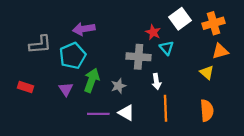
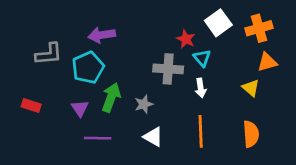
white arrow: (156, 81) -> (201, 88), moved
purple line: (98, 114) -> (98, 138), moved

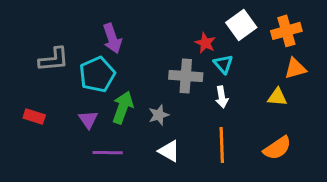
purple arrow: (102, 35) -> (112, 38), turned -100
yellow triangle: (251, 88) -> (277, 97), turned -36
orange semicircle: (251, 134) -> (277, 148), turned 60

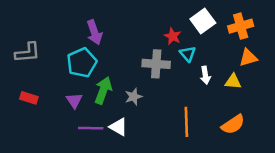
gray L-shape: (54, 59) -> (28, 53), moved
white arrow: (222, 97) -> (205, 75), moved
white triangle: (169, 151) -> (118, 127), moved

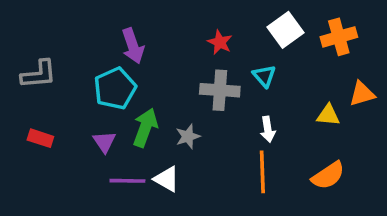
red star: (173, 36) -> (220, 42), moved
orange triangle: (248, 58) -> (362, 94), moved
white arrow: (205, 75) -> (268, 129), moved

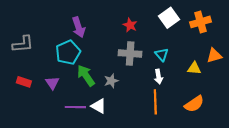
cyan triangle: (264, 76) -> (162, 55), moved
green arrow: (145, 128) -> (86, 76), turned -55
purple triangle: (104, 142) -> (52, 83), moved

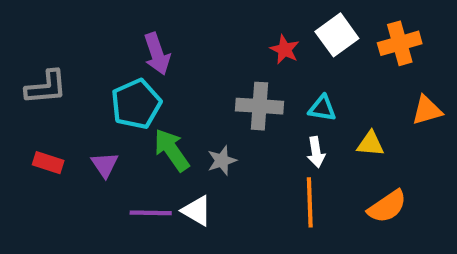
red star: (130, 25) -> (285, 50), moved
cyan triangle: (162, 55) -> (322, 108), turned -40
yellow triangle: (194, 68) -> (370, 144), moved

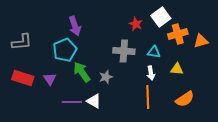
orange cross: (400, 43) -> (178, 34), moved
orange triangle: (427, 110) -> (201, 41), moved
red rectangle: (48, 163) -> (23, 78), size x1.5

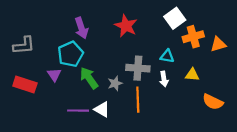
red star: (136, 24) -> (126, 26), moved, size x1.5
gray cross: (124, 51) -> (138, 68), moved
purple triangle: (50, 79) -> (54, 75), moved
orange line: (148, 97) -> (138, 100), moved
orange semicircle: (185, 99) -> (213, 102), moved, turned 60

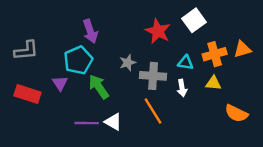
red star: (126, 26) -> (158, 31), moved
orange cross: (193, 37) -> (215, 54), moved
gray star: (115, 83) -> (128, 63), moved
orange line: (138, 100) -> (153, 111), turned -30

